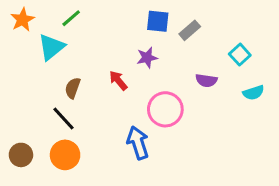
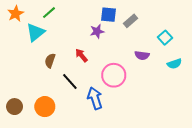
purple star: (147, 58) -> (97, 31), moved
black line: (64, 118) -> (70, 81), moved

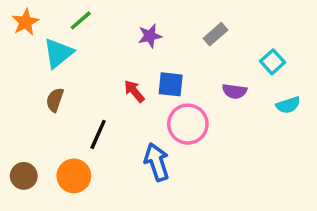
blue square: (109, 15) -> (171, 84), moved
purple star: (97, 31) -> (150, 36), moved
brown semicircle: (50, 61) -> (55, 100), moved
black line: (70, 81) -> (98, 134), moved, turned 66

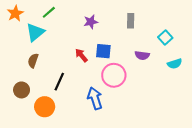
gray rectangle: (216, 34) -> (131, 21), turned -48
brown circle: (24, 176) -> (22, 90), moved

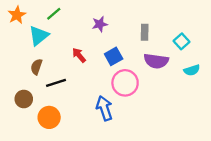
gray rectangle: (131, 21) -> (145, 32), moved
blue square: (103, 51) -> (114, 56), turned -35
red arrow: (81, 55) -> (79, 55), moved
purple semicircle: (142, 55) -> (156, 61), size x1.5
black line: (59, 82) -> (56, 83), moved, turned 48

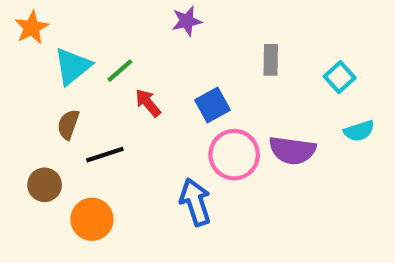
green line: (54, 14) -> (120, 71), moved
purple star: (100, 24) -> (187, 21), moved
purple semicircle: (156, 61) -> (292, 150), moved

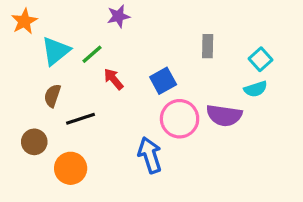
purple star: (187, 21) -> (118, 16), moved
cyan semicircle: (359, 131) -> (256, 89), moved

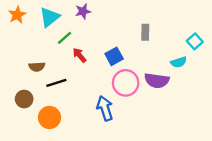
cyan triangle: (56, 51) -> (49, 17), moved
cyan square: (260, 59) -> (195, 41), moved
brown semicircle: (52, 96) -> (37, 67), turned -112

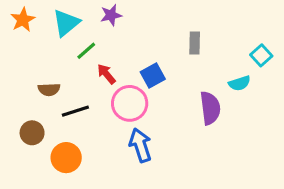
purple semicircle: (157, 81) -> (210, 108), turned -105
pink circle: (126, 83) -> (130, 103), moved

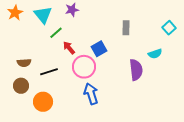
cyan triangle: (66, 23) -> (43, 15), turned -30
cyan square: (261, 55) -> (169, 28), moved
brown semicircle: (49, 89) -> (24, 63), moved

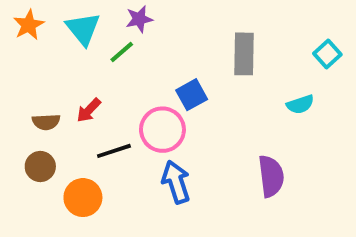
gray rectangle: (126, 28) -> (244, 54), size x1.5
green line: (56, 33) -> (122, 52), moved
red arrow: (69, 48) -> (89, 110), moved, turned -96
purple semicircle: (136, 70) -> (271, 176), moved
black line: (49, 72) -> (114, 151), moved

